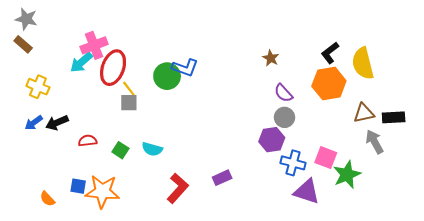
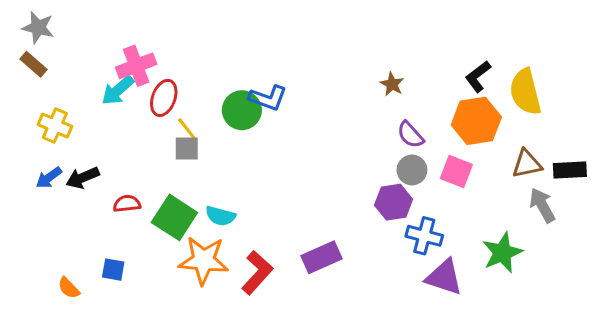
red ellipse: (113, 68) -> (164, 98), size x0.7
green square: (120, 150) -> (174, 217), size x1.8
pink square: (326, 158) -> (456, 171), moved
purple rectangle: (222, 178) -> (322, 257), size x1.4
orange star: (102, 191) -> (204, 260), moved

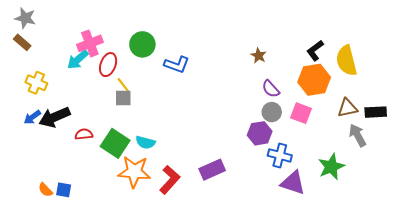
green circle: (242, 110) -> (142, 44), moved
black arrow: (83, 178) -> (55, 117), size x1.4
blue square: (113, 270) -> (64, 190), moved

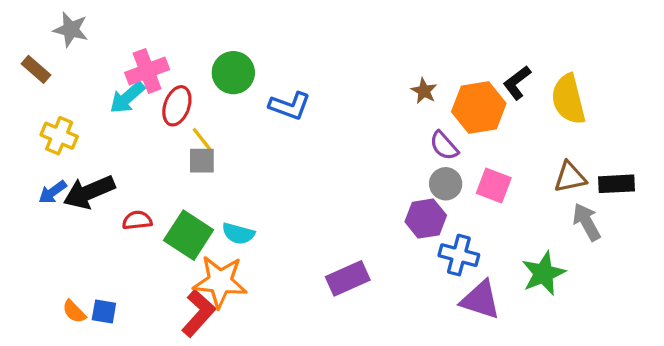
gray star: (25, 18) -> (71, 30), moved
orange hexagon: (314, 80) -> (479, 107), moved
red L-shape: (170, 180) -> (198, 313), moved

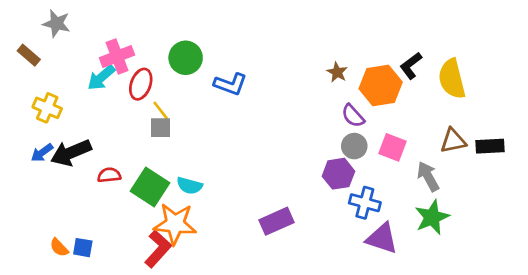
gray arrow: (587, 222) -> (428, 176), moved

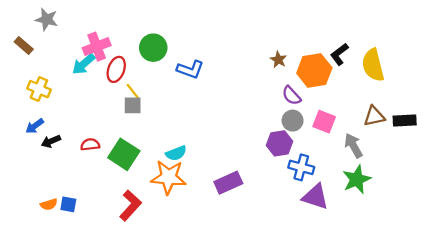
black arrow: (71, 153) -> (51, 141), moved, size x0.6
cyan semicircle: (190, 186) -> (176, 153), moved, turned -36
orange star: (175, 224) -> (168, 177), moved
orange semicircle: (59, 248) -> (49, 204), turned -63

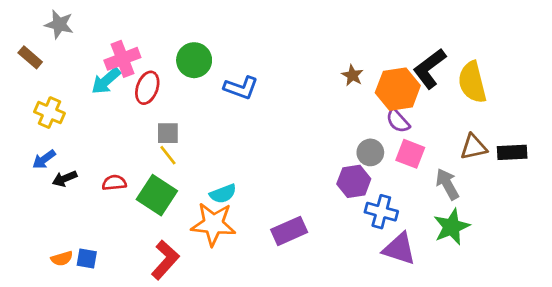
black L-shape: (339, 54) -> (430, 68), size x1.4
yellow line: (133, 91) -> (168, 155), moved
purple semicircle: (291, 96) -> (398, 121), moved

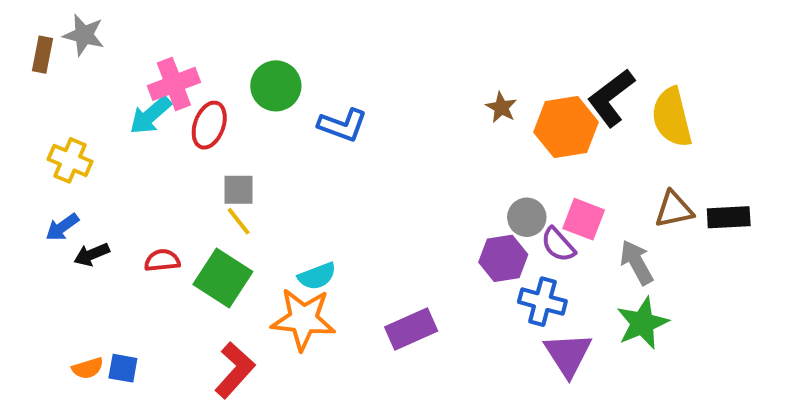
brown rectangle: (30, 57) -> (43, 55), moved, turned 60
purple semicircle: (398, 121) -> (558, 245), moved
purple triangle: (399, 249) -> (568, 354), turned 39

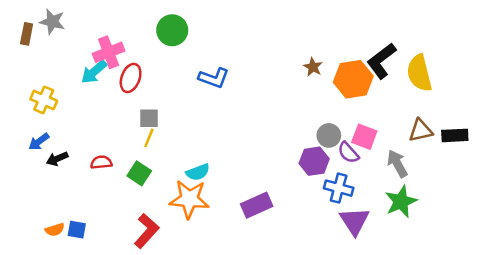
green circle: (276, 86) -> (172, 30), moved
yellow line: (239, 221) -> (149, 138), turned 60
green square: (223, 278) -> (139, 173), size x0.7

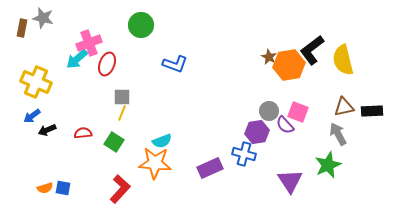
brown star: (313, 67) -> (269, 57), moved
yellow cross: (44, 100) -> (36, 82), size x1.4
gray arrow: (397, 164) -> (338, 134), moved
blue cross: (339, 188) -> (244, 154), moved

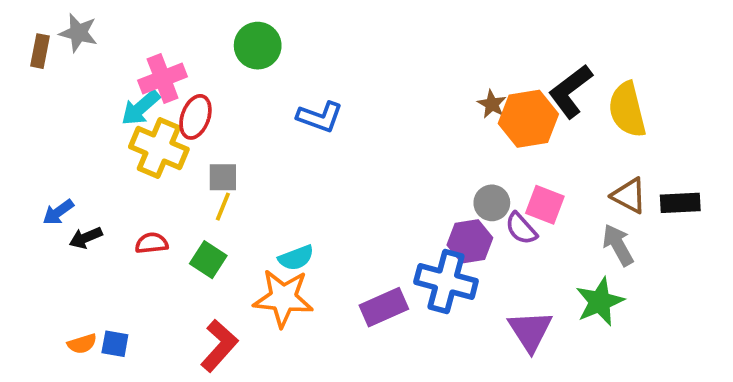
yellow cross: (36, 82) -> (159, 148), moved
brown triangle: (344, 107) -> (629, 196), turned 40
blue cross: (244, 154) -> (446, 282), size x1.4

